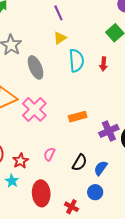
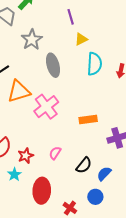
purple line: (58, 13) -> (71, 17), moved

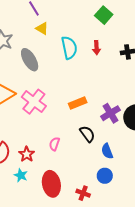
yellow triangle: (81, 39) -> (42, 28), moved, turned -48
black semicircle: (84, 165) -> (87, 134), moved, turned -60
blue semicircle: (104, 174) -> (107, 151), turned -49

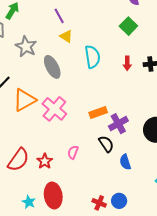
red arrow: (96, 48) -> (127, 63), moved
purple cross: (110, 113) -> (118, 124), moved
cyan star: (21, 175) -> (29, 202), moved
blue circle: (105, 176) -> (119, 201), moved
red ellipse: (51, 184) -> (53, 195), moved

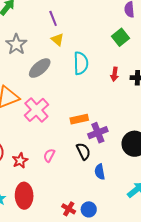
gray ellipse: (52, 67) -> (40, 68), turned 70

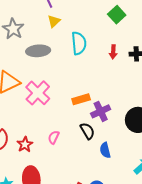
yellow triangle: (57, 40) -> (54, 21), turned 40
gray ellipse: (40, 68) -> (38, 51), turned 40

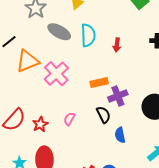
cyan semicircle: (79, 43) -> (88, 35), moved
gray ellipse: (38, 51) -> (59, 32), turned 30
red arrow: (113, 52) -> (117, 45), moved

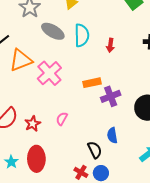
black semicircle: (103, 115) -> (95, 150), moved

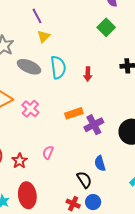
pink cross: (49, 73) -> (30, 109), size x0.7

